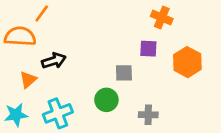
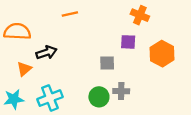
orange line: (42, 13) -> (70, 14), moved, turned 42
green circle: (106, 100) -> (99, 97), moved
gray cross: (148, 115) -> (121, 91), moved

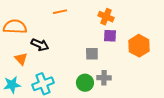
orange cross: (140, 15) -> (106, 17), moved
black arrow: (46, 53) -> (40, 45), turned 42
orange triangle: (24, 69) -> (21, 59), turned -32

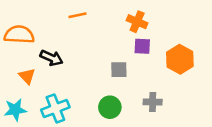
gray cross: (104, 78) -> (153, 102), moved

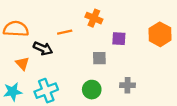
orange line: (77, 15) -> (65, 32), moved
orange cross: (137, 22) -> (94, 18), moved
orange hexagon: (180, 59) -> (160, 34), moved

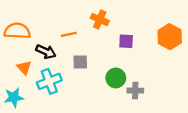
gray square: (99, 58) -> (80, 62), moved
green circle: (92, 90) -> (116, 78), moved
cyan cross: (46, 91) -> (49, 81), moved

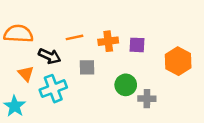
orange cross: (100, 19) -> (108, 41), moved, turned -30
orange hexagon: (170, 37) -> (178, 61), moved
cyan star: (14, 97) -> (15, 106), turned -30

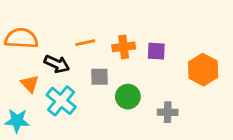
green circle: (126, 85) -> (128, 97), moved
cyan cross: (53, 89) -> (61, 101), turned -30
cyan star: (15, 106) -> (17, 121), turned -30

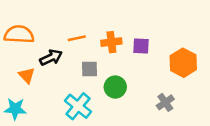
black arrow: (57, 64) -> (51, 58), turned -50
cyan cross: (61, 101) -> (78, 106), moved
gray cross: (168, 112) -> (165, 102), moved, turned -36

